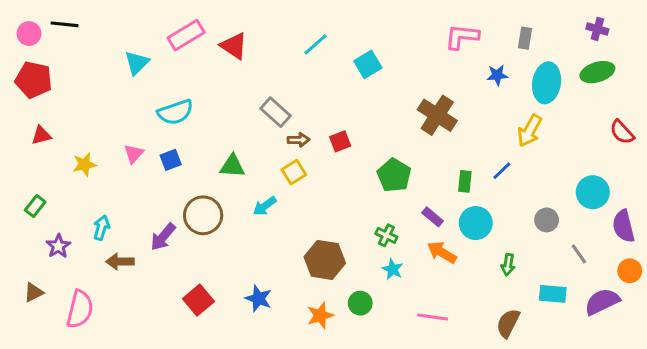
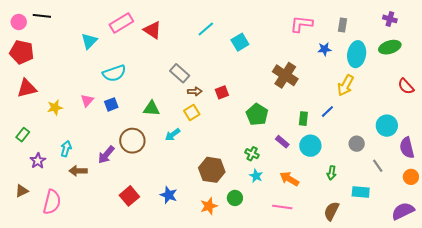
red triangle: (41, 135) -> (27, 88), size x1.5
orange arrow: (442, 252) -> (289, 179), moved
purple semicircle: (602, 302) -> (403, 211), moved

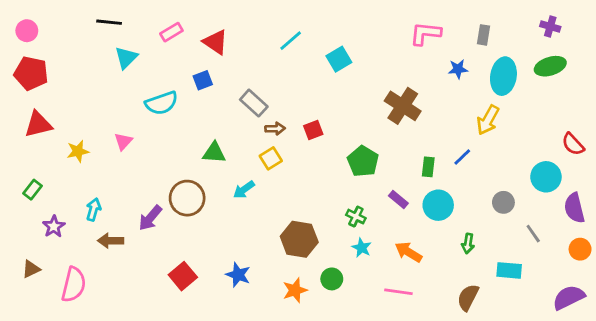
black line: (42, 16) -> (109, 22), moved
pink rectangle: (121, 23) -> (171, 32), size x0.7
red semicircle: (406, 86) -> (573, 144), moved
blue square: (111, 104) -> (203, 80), moved

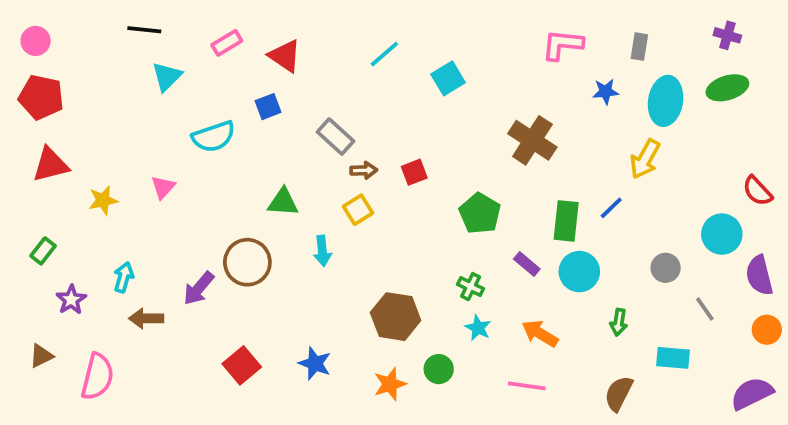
green rectangle: (428, 167) -> (566, 221), size x1.5
cyan arrow: (244, 190) -> (322, 251), turned -60

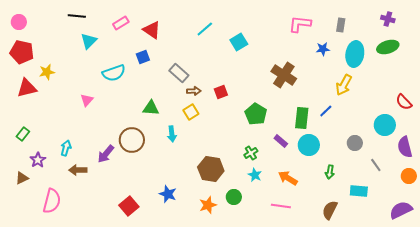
yellow star: (103, 200) -> (47, 72), moved
green cross: (471, 287) -> (251, 153), turned 32
brown triangle: (41, 356) -> (22, 178), moved
red square: (242, 365) -> (129, 206), moved

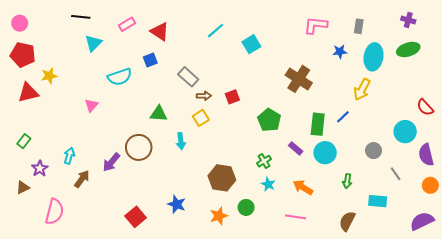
brown arrow: (78, 170) -> (82, 179), turned 126

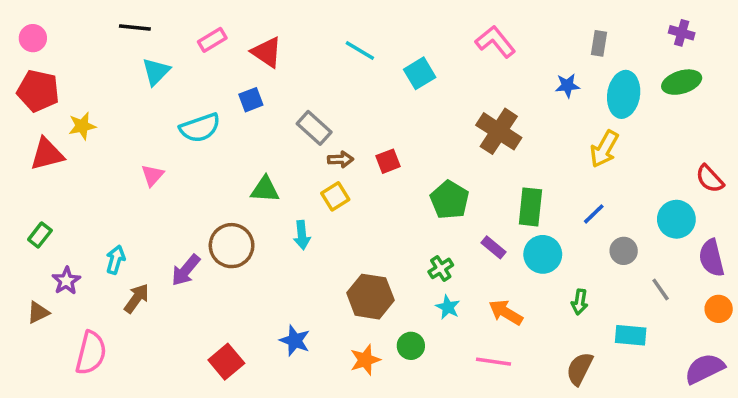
pink L-shape: (316, 25) -> (495, 42), moved, turned 45
cyan line: (216, 31) -> (360, 50), turned 72
blue line: (343, 117) -> (594, 214), moved

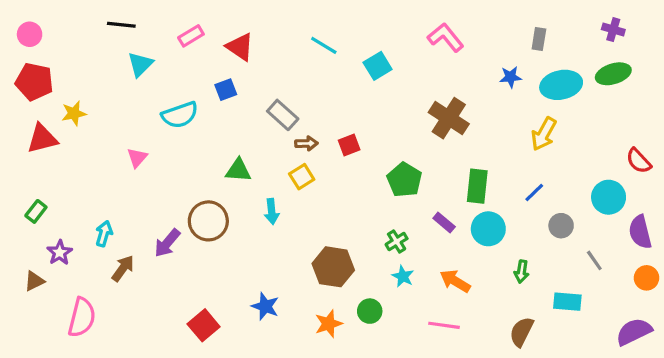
cyan ellipse: (624, 94) -> (561, 85), turned 69

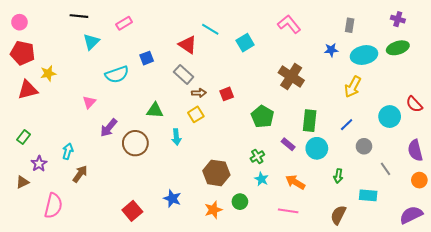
red triangle: (240, 47) -> (188, 45), moved
cyan circle: (609, 197) -> (390, 117), moved
purple arrow: (167, 243) -> (109, 128), moved

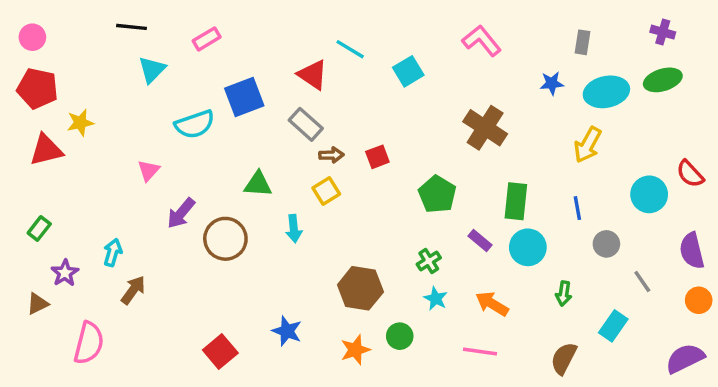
blue square: (147, 58) -> (244, 97), size x1.6
blue line: (347, 125) -> (577, 208), turned -56
cyan rectangle: (368, 195) -> (613, 326), turned -60

